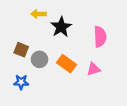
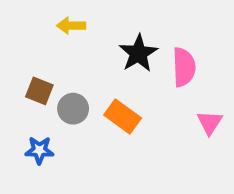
black star: (61, 27) -> (138, 53), moved
pink triangle: (94, 69) -> (210, 123), moved, turned -40

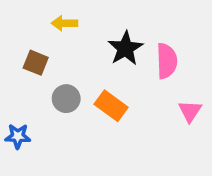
brown square: (39, 91) -> (36, 63), moved
blue star: (39, 150) -> (18, 136), moved

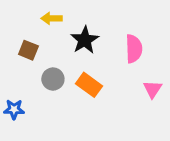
black star: (125, 48) -> (85, 40), moved

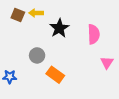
brown square: (28, 50) -> (18, 15), moved
orange rectangle: (89, 85) -> (55, 75), moved

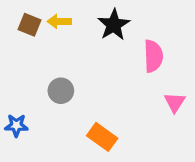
black star: (59, 28) -> (114, 25), moved
orange rectangle: (55, 75) -> (102, 137), moved

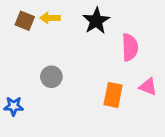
pink triangle: (175, 102) -> (148, 87), turned -42
orange rectangle: (102, 137) -> (113, 95), moved, turned 65

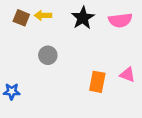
pink semicircle: (130, 47) -> (120, 20), moved, turned 85
gray circle: (51, 77) -> (48, 55), moved

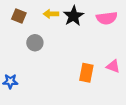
yellow arrow: (43, 15) -> (51, 14), moved
gray circle: (48, 55) -> (35, 43), moved

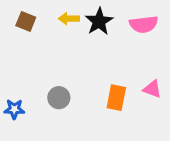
gray circle: (35, 43) -> (59, 98), moved

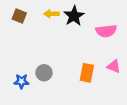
pink semicircle: (144, 24) -> (106, 31), moved
blue star: (14, 109) -> (21, 81), moved

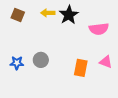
gray circle: (44, 73) -> (41, 60), moved
blue star: (21, 81) -> (17, 63), moved

